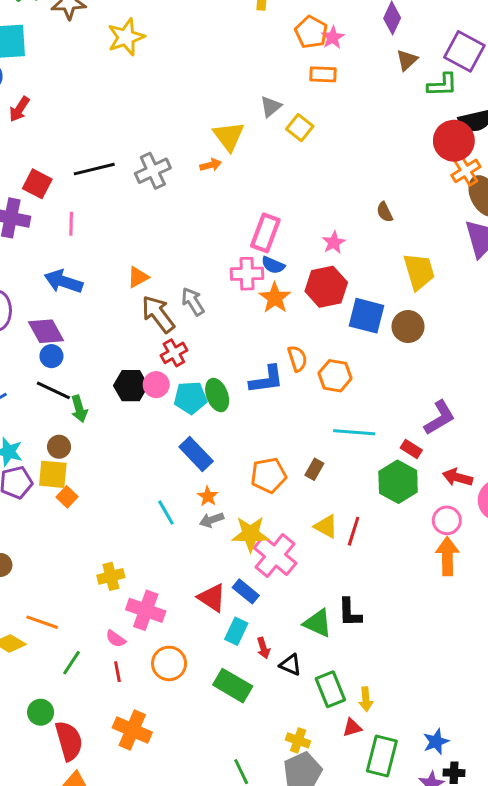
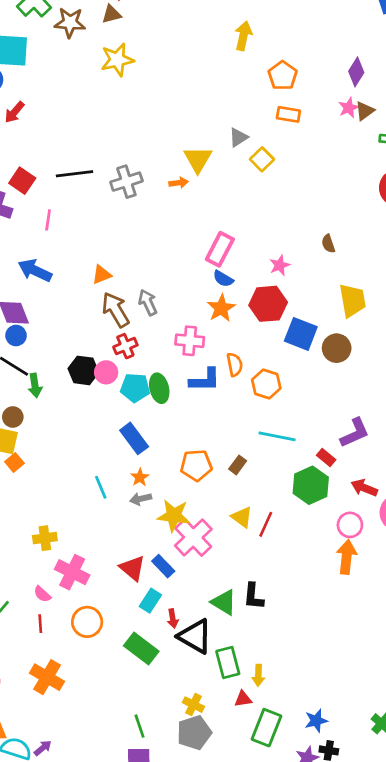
pink star: (333, 37) -> (349, 108), moved
pink cross: (247, 274) -> (190, 341), moved
black triangle: (290, 665) -> (195, 636), size x1.8

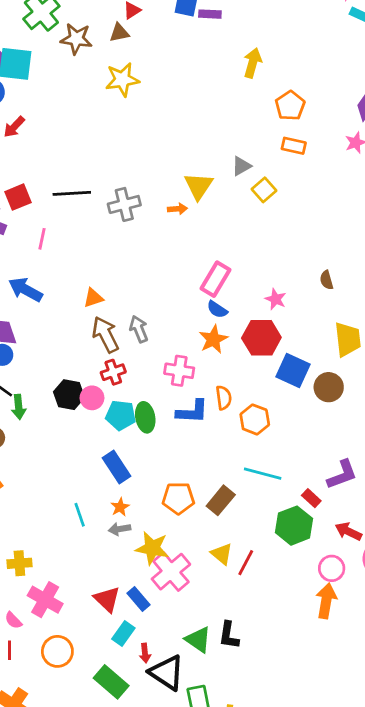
red square: (22, 181) -> (18, 197), turned 30
pink star: (280, 265) -> (276, 299), turned -30
brown rectangle: (238, 465) -> (221, 500), size x1.5

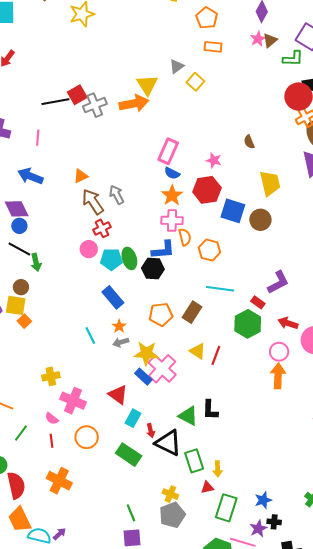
red square: (18, 197) -> (77, 95), moved
orange arrow: (177, 209) -> (134, 103), size x2.0
pink cross: (179, 371) -> (172, 220), moved
black hexagon: (69, 395) -> (153, 269), moved
blue rectangle: (139, 599) -> (143, 377), moved

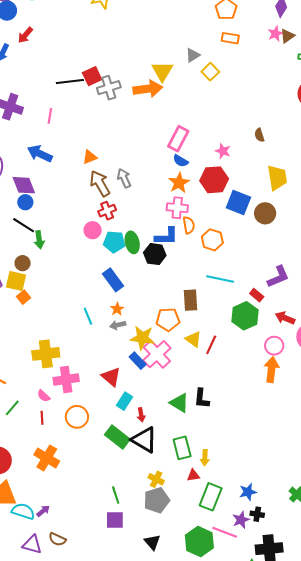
brown rectangle: (192, 312) -> (190, 300), turned -40
orange pentagon: (161, 314) -> (168, 319), moved
yellow cross: (51, 376) -> (46, 354), size x1.5
pink cross: (73, 401) -> (66, 379), turned -35
black triangle: (168, 443) -> (144, 440), moved

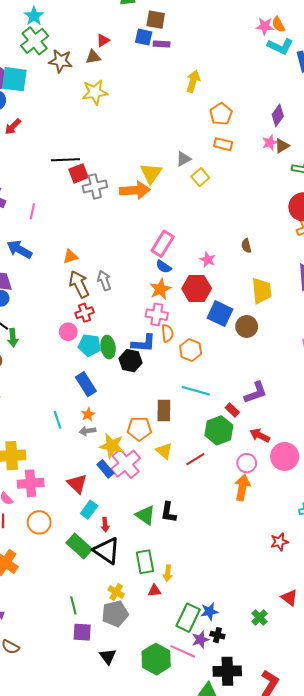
black line: (70, 81) -> (65, 160), moved
red line: (211, 345) -> (195, 459), moved, turned 30
green rectangle: (211, 497) -> (188, 618), moved
purple square: (115, 520) -> (82, 632), moved

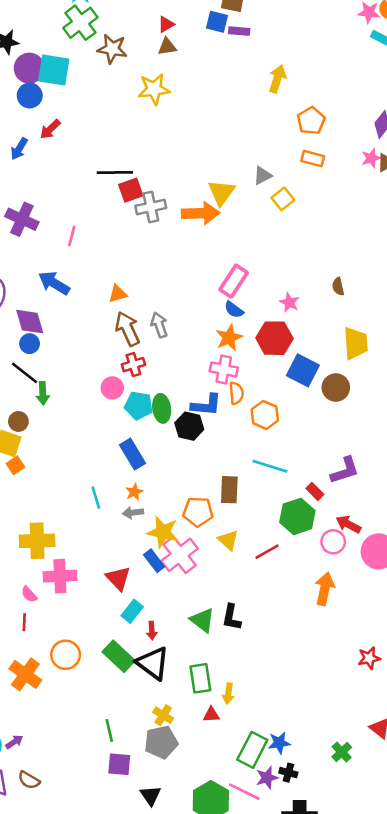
brown triangle: (93, 57) -> (167, 47), moved
pink circle: (247, 463) -> (333, 542), moved
orange circle: (39, 522) -> (66, 655), moved

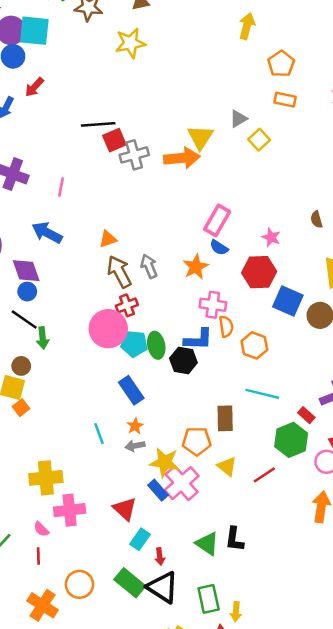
orange star: (229, 338) -> (196, 267), moved
pink circle: (112, 388) -> (108, 329), size x1.8

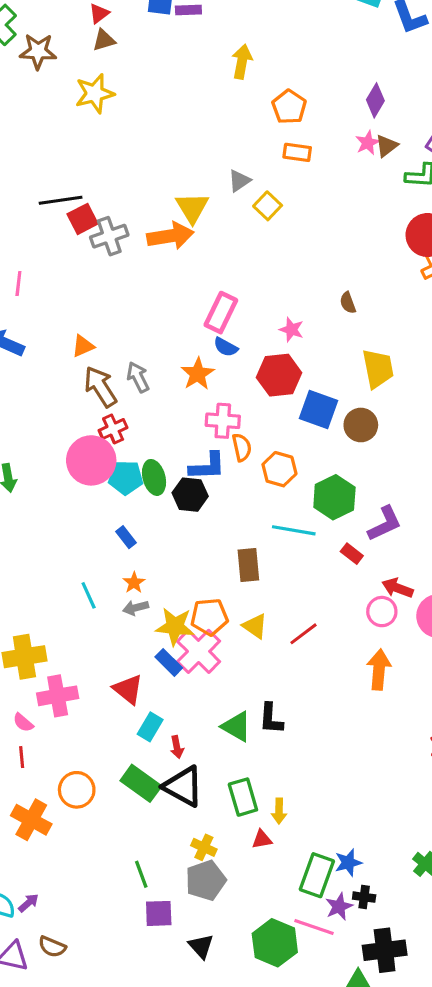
blue rectangle: (131, 390) -> (126, 537), size x0.6
green hexagon: (291, 440) -> (334, 497), moved
orange pentagon: (197, 441) -> (209, 617), moved

